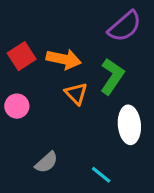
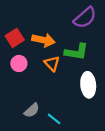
green L-shape: (112, 76) -> (76, 52), turned 65
pink circle: (17, 106) -> (19, 63), moved
cyan line: (101, 175) -> (54, 119), moved

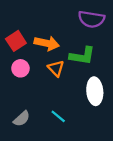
purple semicircle: (85, 18) -> (91, 19), turned 50
gray semicircle: (32, 110) -> (22, 119), moved
cyan line: (54, 119) -> (58, 116), moved

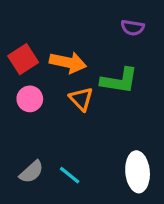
purple semicircle: (91, 19) -> (133, 28), size x0.6
white ellipse: (95, 91) -> (138, 172), moved
cyan line: (58, 116) -> (70, 175), moved

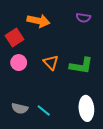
orange arrow: (68, 62) -> (38, 21), moved
green L-shape: (119, 81) -> (81, 66), moved
gray semicircle: (31, 172) -> (20, 108), turned 56

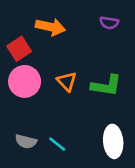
pink circle: (19, 63) -> (25, 81), size x1.5

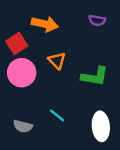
orange triangle: (67, 81) -> (57, 61), moved
cyan line: (57, 144) -> (57, 115), moved

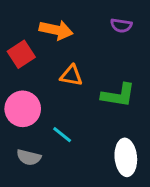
orange triangle: (57, 61) -> (71, 75), turned -36
pink circle: (22, 73) -> (23, 109), moved
cyan line: (57, 115) -> (62, 135), moved

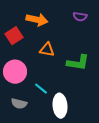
white ellipse: (126, 157) -> (60, 106), moved

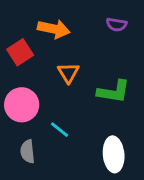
orange triangle: (47, 50) -> (68, 73), turned 49
gray semicircle: (19, 104) -> (27, 151), turned 70
white ellipse: (60, 106) -> (114, 154), moved

